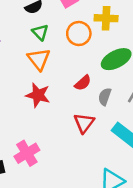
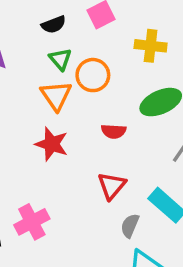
orange circle: (79, 33) -> (93, 75), moved
red semicircle: (83, 83) -> (114, 131), turned 42
gray semicircle: (105, 97) -> (130, 226), moved

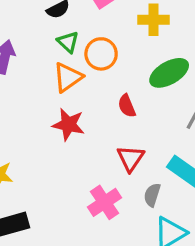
orange triangle: (56, 95) -> (68, 77), turned 36
red semicircle: (114, 131) -> (127, 106), turned 70
pink cross: (32, 222) -> (105, 202), moved

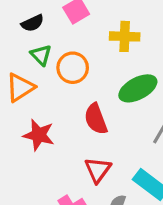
orange triangle: (68, 77) -> (20, 87), moved
red semicircle: (127, 106) -> (96, 119), size x1.4

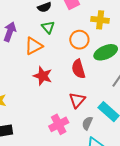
orange circle: (73, 68) -> (79, 40), moved

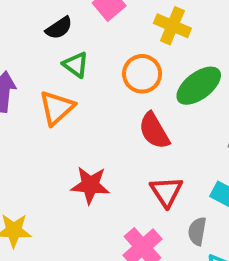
yellow cross: (100, 20) -> (172, 26), turned 30
red star: (43, 76) -> (90, 185), moved

